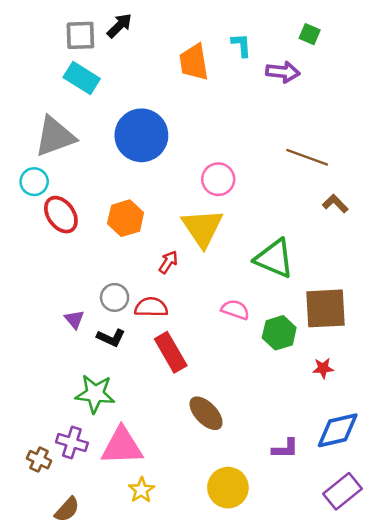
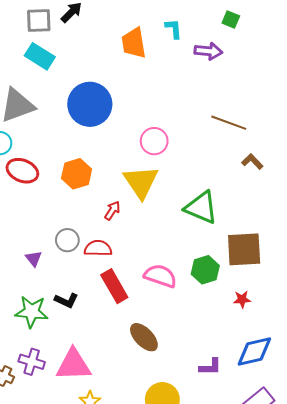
red ellipse: (61, 215) -> (22, 171), turned -32
pink semicircle: (235, 310) -> (160, 276), moved, size x1.4
black L-shape: (111, 338) -> (66, 300), moved
green star: (95, 394) -> (32, 312), moved

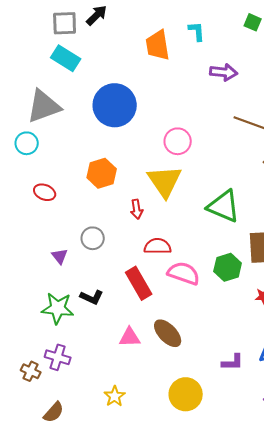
purple arrow: (208, 51) -> (224, 72), moved
red ellipse: (22, 171) -> (45, 192), moved, size x0.7
red arrow: (112, 211) -> (137, 209), turned 138
red semicircle: (98, 248) -> (158, 246), moved
pink triangle: (73, 365) -> (130, 337), moved, size x0.6

